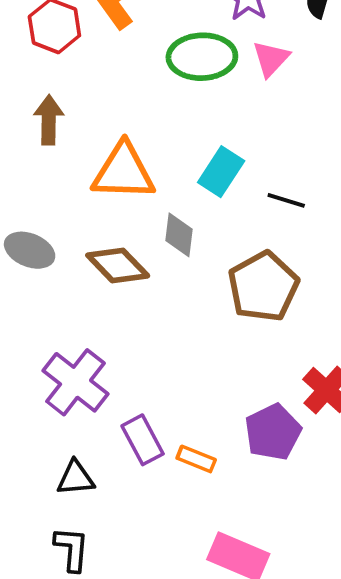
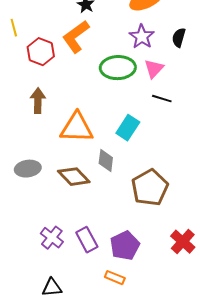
black line: (286, 200) -> (162, 99), moved
gray ellipse: (30, 250) -> (28, 169), turned -30
purple cross: (76, 382) -> (52, 238), size x0.7
purple pentagon: (273, 432) -> (125, 246), moved
purple rectangle: (143, 440) -> (87, 240), moved

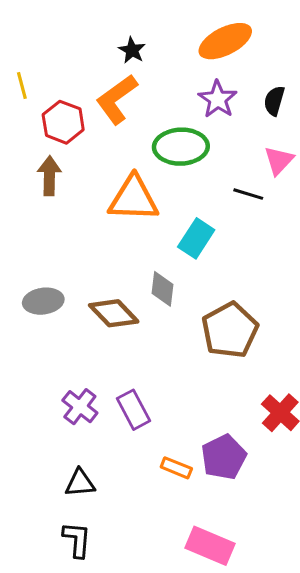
pink triangle: (154, 69) -> (279, 160), moved
brown arrow: (38, 101) -> (49, 176), moved
orange triangle: (77, 128) -> (133, 199), moved
purple pentagon: (125, 246) -> (224, 457), moved

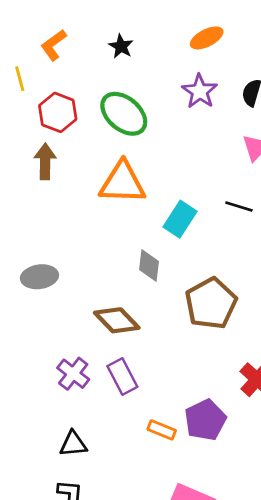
orange ellipse: (225, 41) -> (207, 38), size x0.7
orange L-shape: (117, 99) -> (54, 45), moved, size x0.7
green ellipse: (181, 147) -> (124, 114), moved, turned 42
black line: (248, 194) -> (239, 207), moved
brown diamond: (114, 313) -> (117, 320), moved

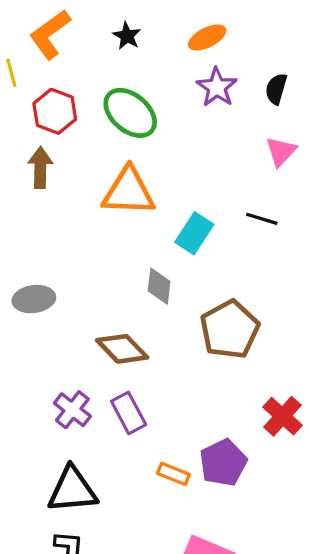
orange ellipse: (207, 38) -> (207, 38), moved
orange L-shape: (54, 45) -> (50, 34), size x1.4
black triangle: (73, 444) -> (72, 490), size x1.6

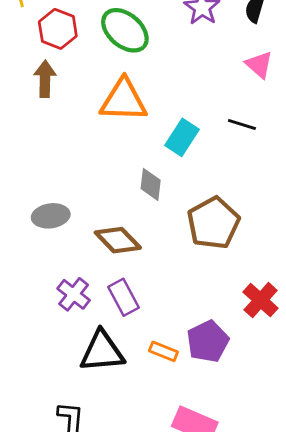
pink triangle: (281, 151) -> (259, 65), turned -32
gray ellipse: (34, 299) -> (51, 216), moved
black triangle: (72, 490) -> (102, 351), moved

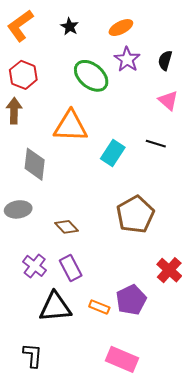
green ellipse: (125, 30) -> (91, 76), moved
gray diamond: (151, 184) -> (35, 164), moved, size x1.4
brown diamond: (118, 240) -> (66, 227), size x0.7

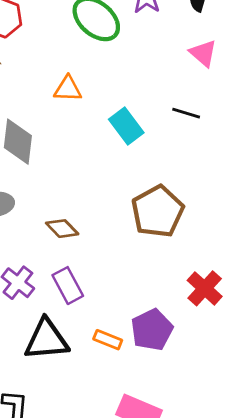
orange triangle: (71, 126) -> (68, 89), size x0.6
cyan rectangle: (113, 153) -> (126, 126), turned -70

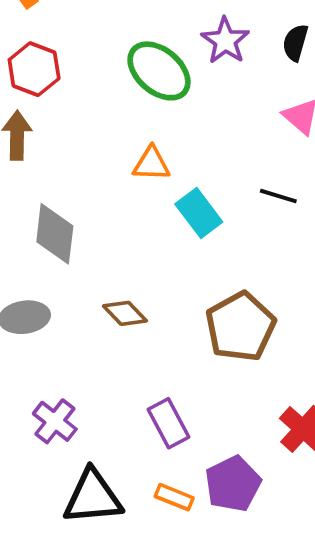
orange triangle: (68, 89) -> (151, 164), moved
brown diamond: (62, 229) -> (125, 313), moved
purple rectangle: (68, 286) -> (168, 423), moved

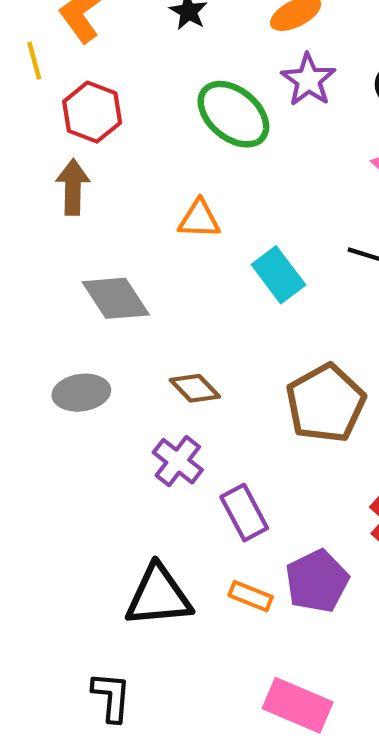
orange triangle: (151, 164) -> (199, 219), moved
gray diamond: (55, 234) -> (116, 298), turned -40
purple cross: (55, 421) -> (178, 461), moved

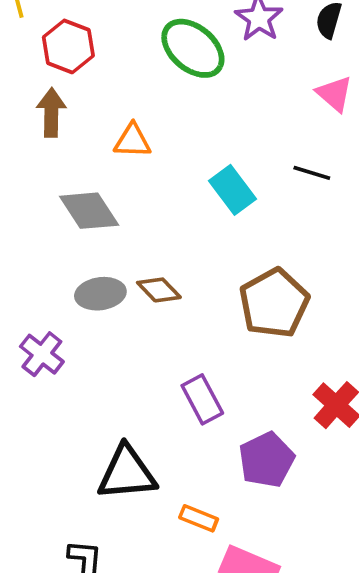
orange triangle: (199, 219) -> (133, 141), moved
gray ellipse: (81, 393) -> (100, 294), moved
purple cross: (178, 461) -> (42, 354), moved
orange rectangle: (251, 596) -> (199, 518), moved

